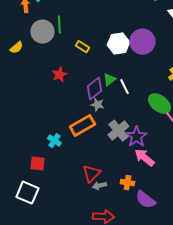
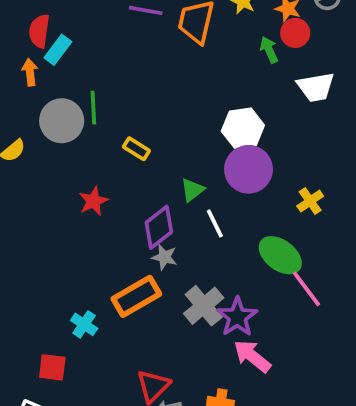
purple circle: (142, 42) -> (248, 169), moved
white hexagon: (118, 44) -> (243, 128), moved
green triangle: (109, 80) -> (192, 190), moved

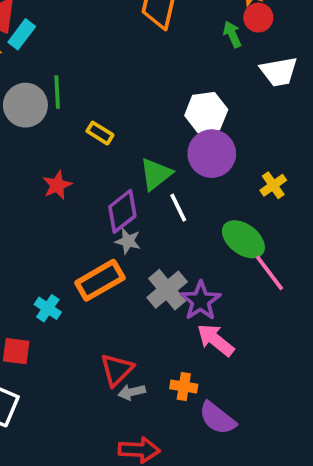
green triangle: (192, 190) -> (156, 174), size x1.4

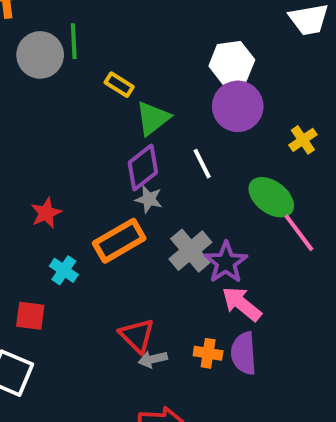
green triangle: (156, 174) -> (153, 118), moved
red star: (57, 185) -> (46, 213), moved
red triangle: (117, 370) -> (137, 336), turned -30
purple semicircle: (217, 418) -> (244, 353), moved, turned 48

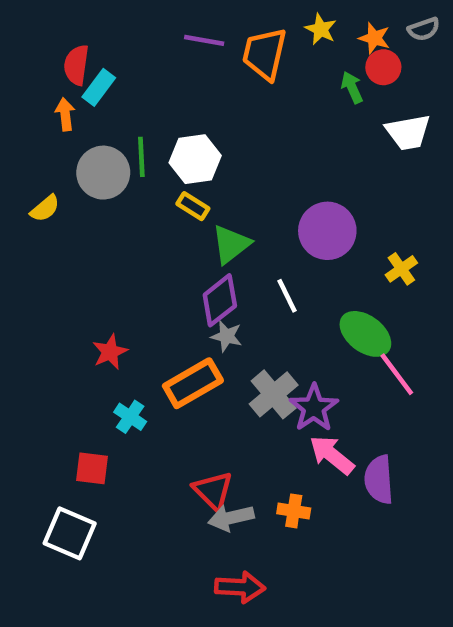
white hexagon: (232, 63) -> (195, 159), moved
purple semicircle: (244, 353) -> (379, 480), moved
gray arrow: (153, 359) -> (231, 518), size x1.4

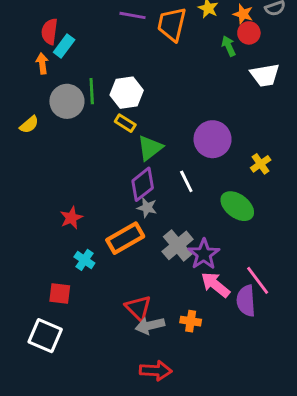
pink line: (397, 374) -> (258, 280), moved

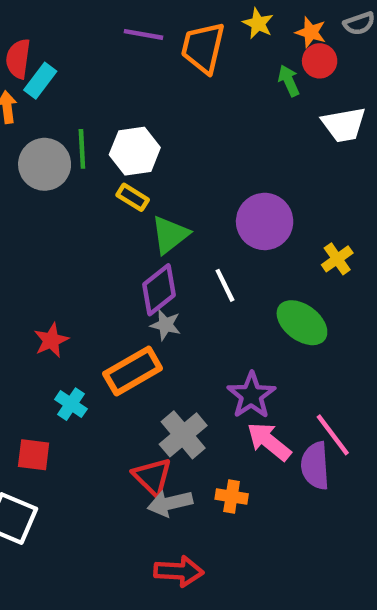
gray cross: (178, 245) -> (183, 435), moved

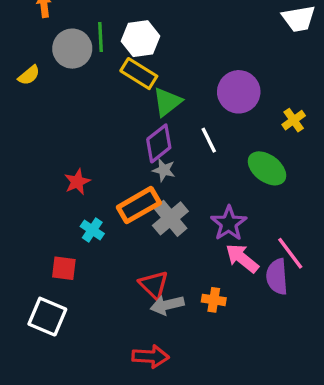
yellow rectangle: (133, 197) -> (139, 74), size x1.5
gray cross: (183, 435) -> (170, 218), moved
red arrow: (179, 571) -> (150, 356), moved

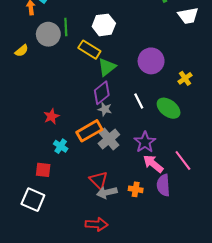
white hexagon: (140, 39) -> (104, 25), moved
white line: (209, 140) -> (139, 101), moved
purple semicircle: (277, 277) -> (163, 185), moved

